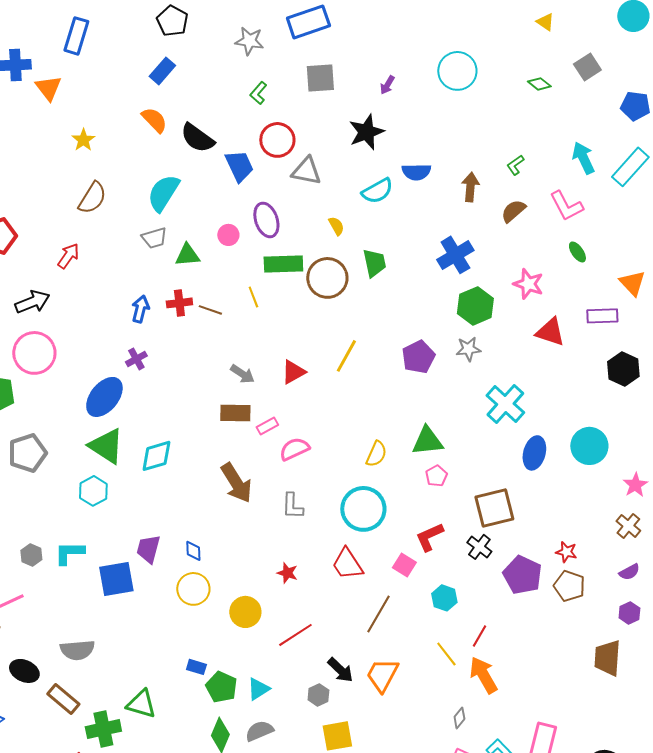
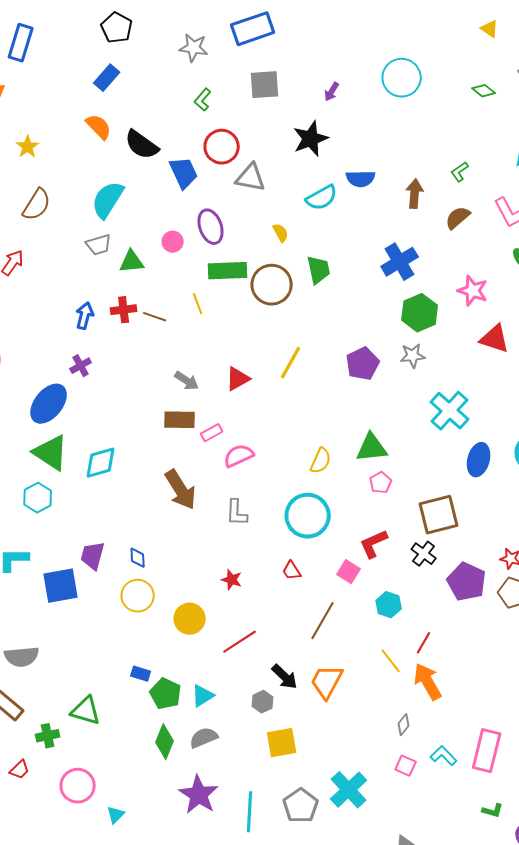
red trapezoid: (347, 564) -> (292, 571), size x0.6
green cross: (103, 729) -> (48, 736), size x0.7

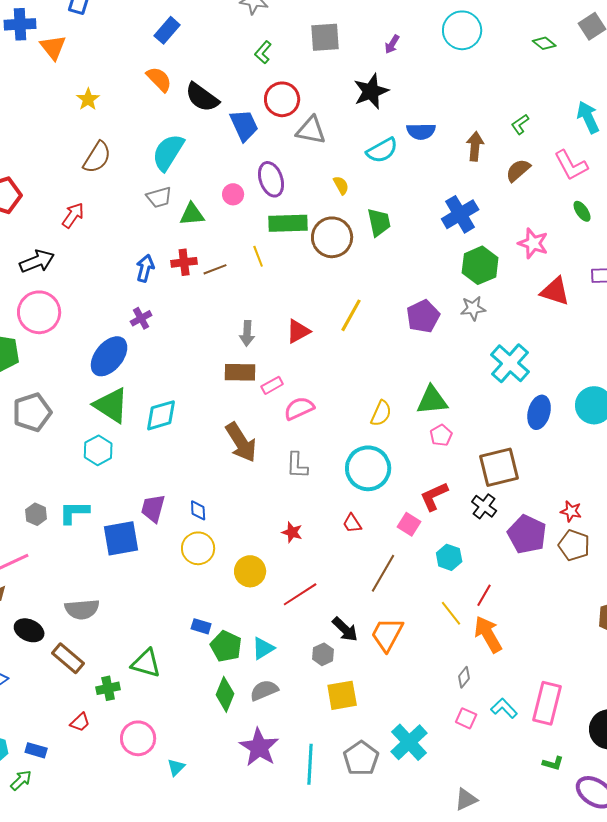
brown line: (155, 317) -> (215, 269), turned -40
gray arrow: (187, 381) -> (247, 333), turned 60

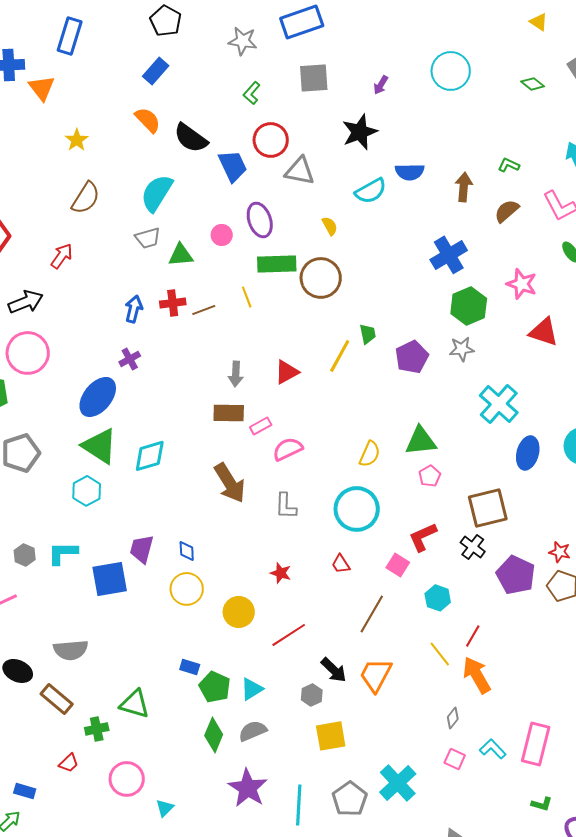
green L-shape: (520, 124) -> (509, 165), turned 60
green trapezoid: (379, 222) -> (368, 334), moved, size x0.7

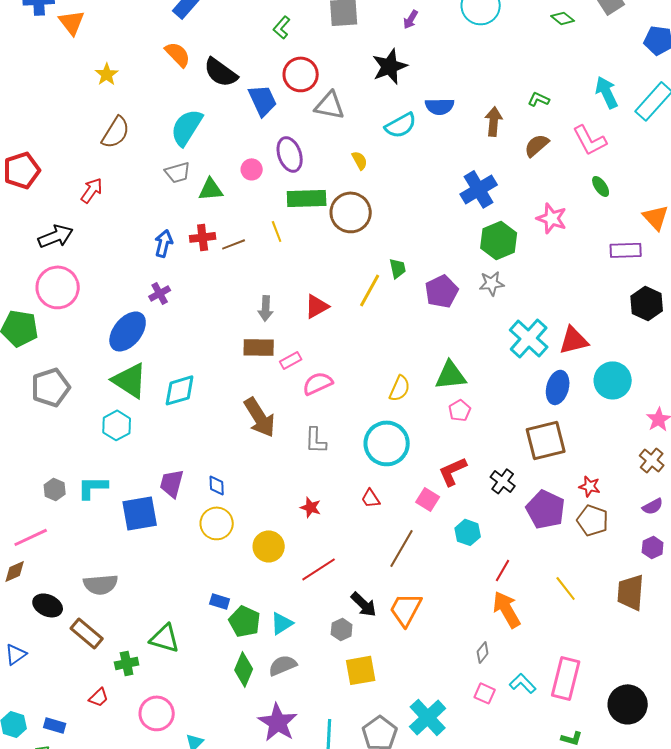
red triangle: (544, 332) -> (574, 340), moved, turned -32
brown square: (488, 508) -> (546, 440), moved
yellow line: (440, 654) -> (566, 588), moved

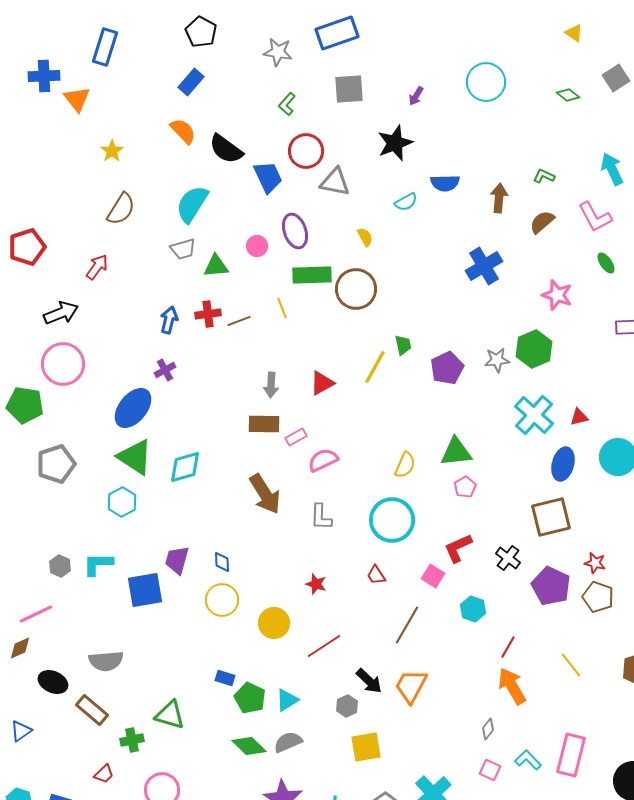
cyan semicircle: (401, 125) -> (406, 202), size x0.7
green hexagon: (499, 240) -> (534, 349), moved
red triangle: (574, 340) -> (579, 417), size x0.6
green diamond: (244, 669) -> (249, 746), turned -68

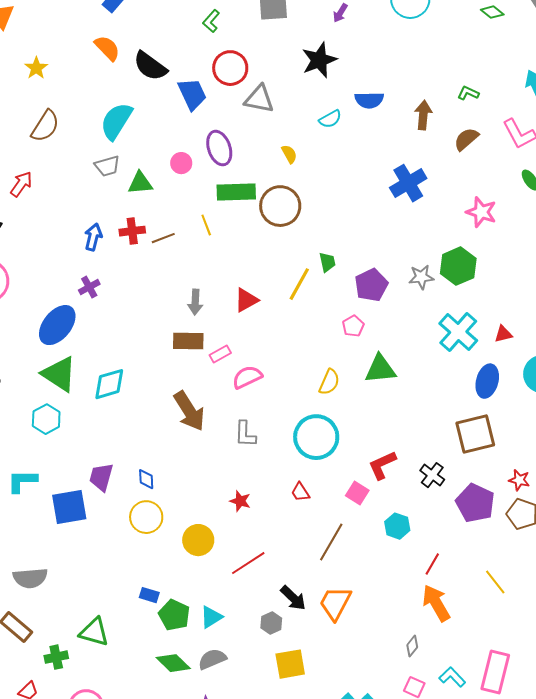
pink pentagon: (465, 487) -> (353, 326), moved

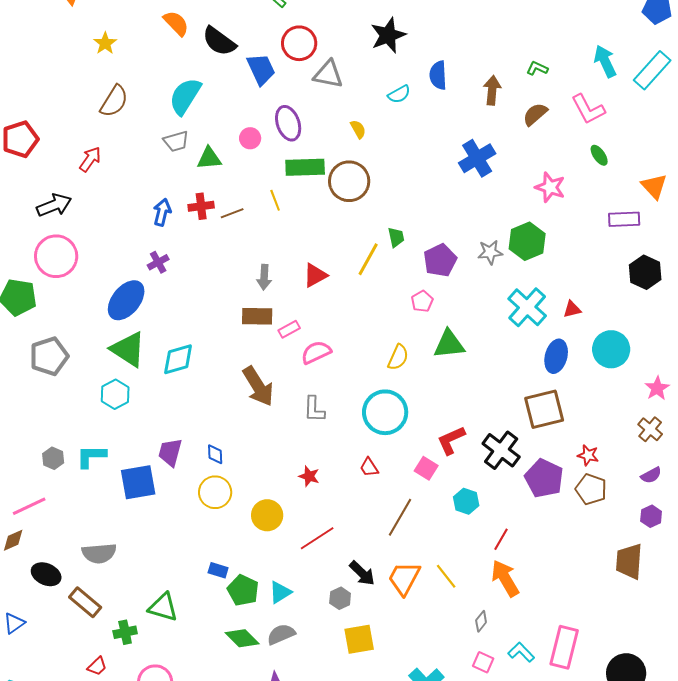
blue semicircle: (369, 100) -> (438, 75), turned 88
black cross: (432, 475) -> (501, 450), size x1.5
yellow line: (495, 582) -> (446, 576), moved

